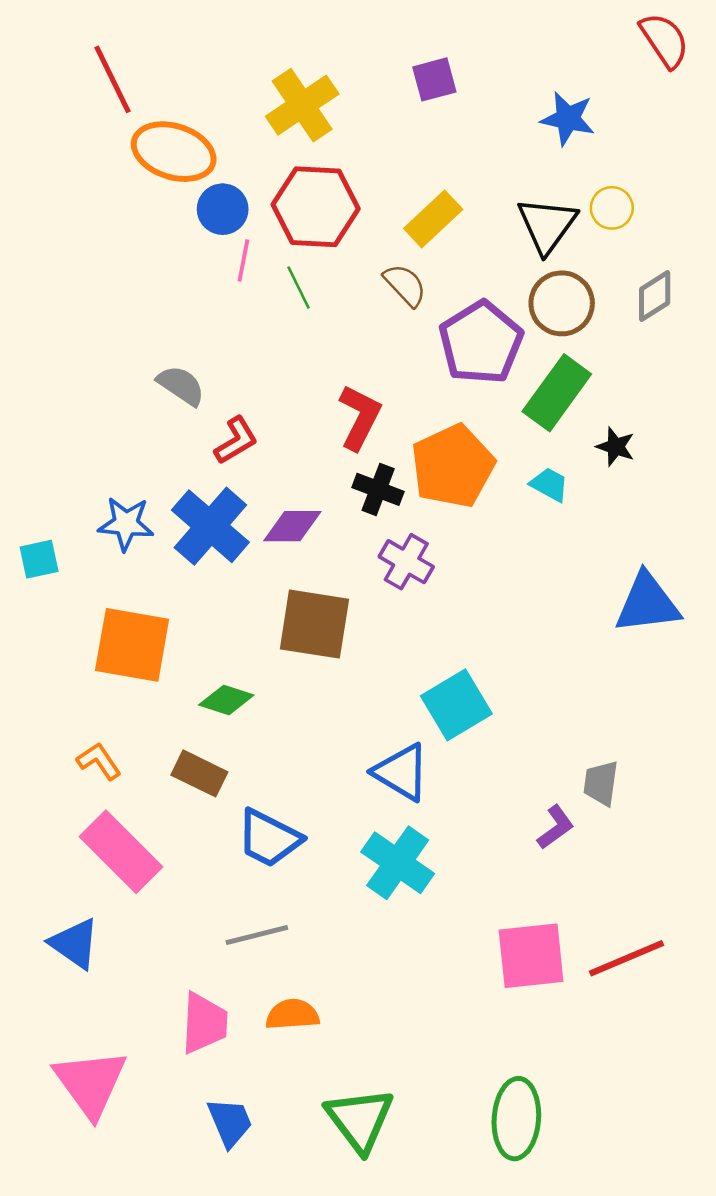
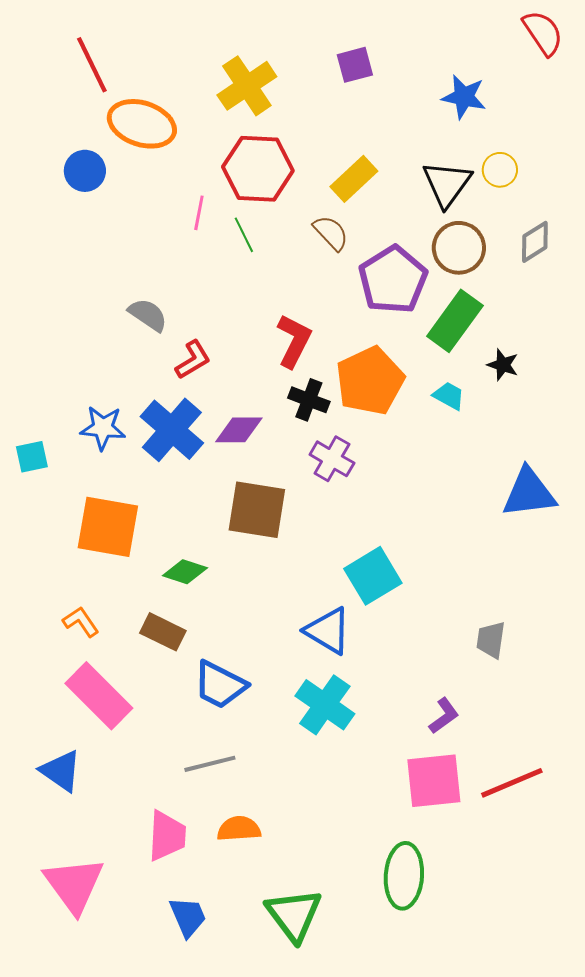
blue circle: (223, 209) -> (85, 171), moved
purple L-shape: (556, 827) -> (444, 716), moved
green ellipse: (516, 1119) -> (404, 876), moved

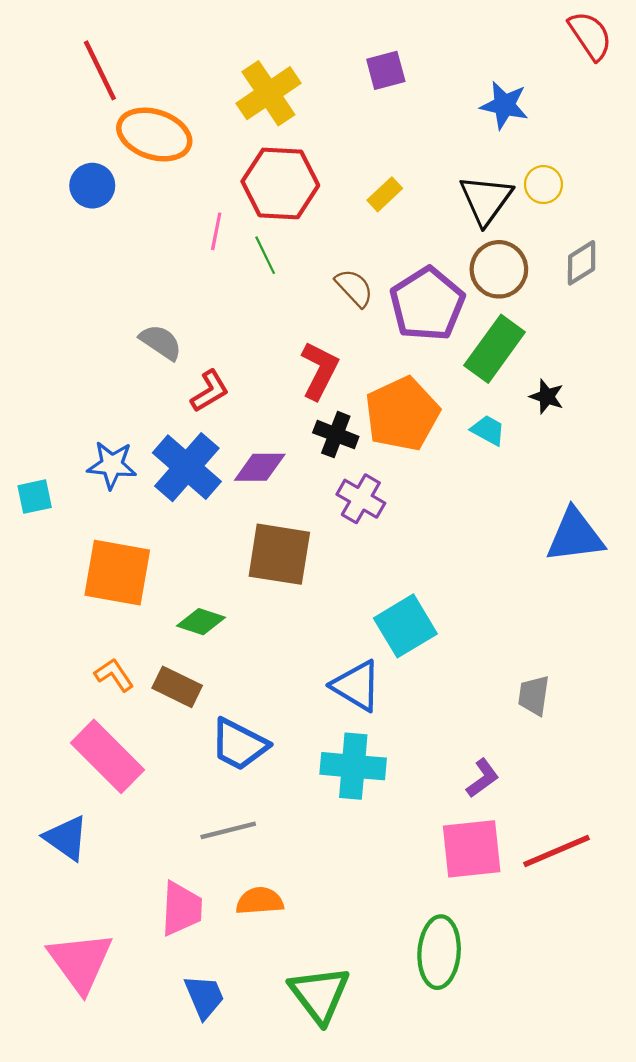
yellow rectangle: (354, 179) -> (385, 194), size x0.7
brown semicircle: (331, 233) -> (354, 288), moved
orange L-shape: (81, 622) -> (114, 675), moved
cyan cross: (325, 705) -> (353, 766), turned -30

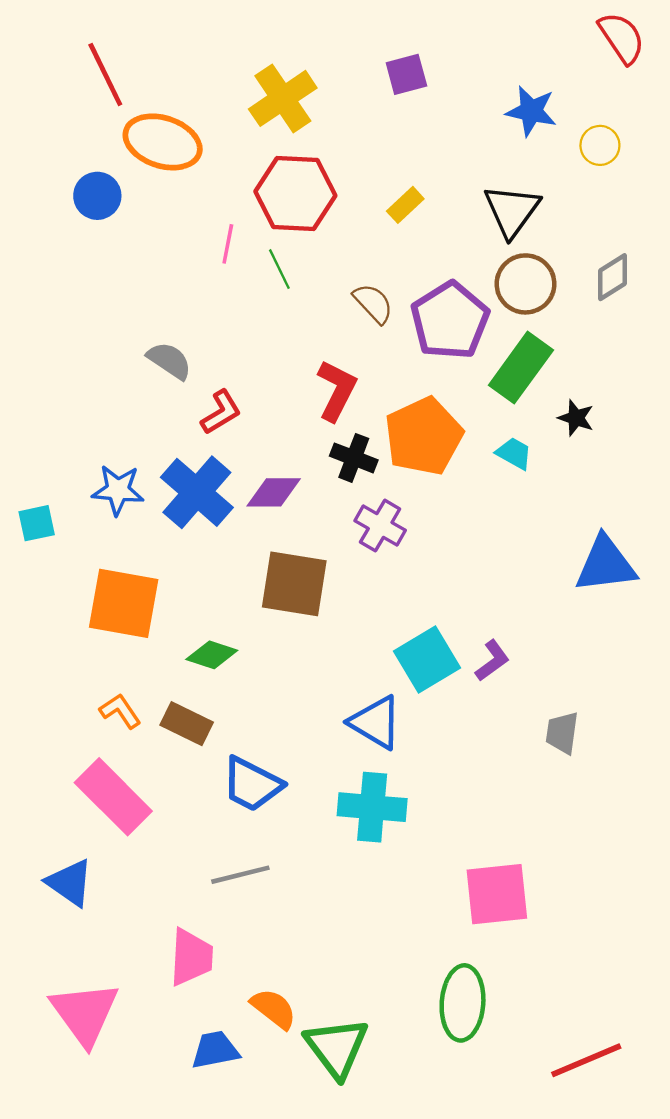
yellow circle: (543, 185) -> (600, 145), moved
purple L-shape: (483, 778) -> (492, 661), moved
red line: (557, 851) -> (586, 1060), moved
orange semicircle: (260, 901) -> (274, 1009), moved, turned 42
blue trapezoid: (204, 997) -> (215, 1050), turned -78

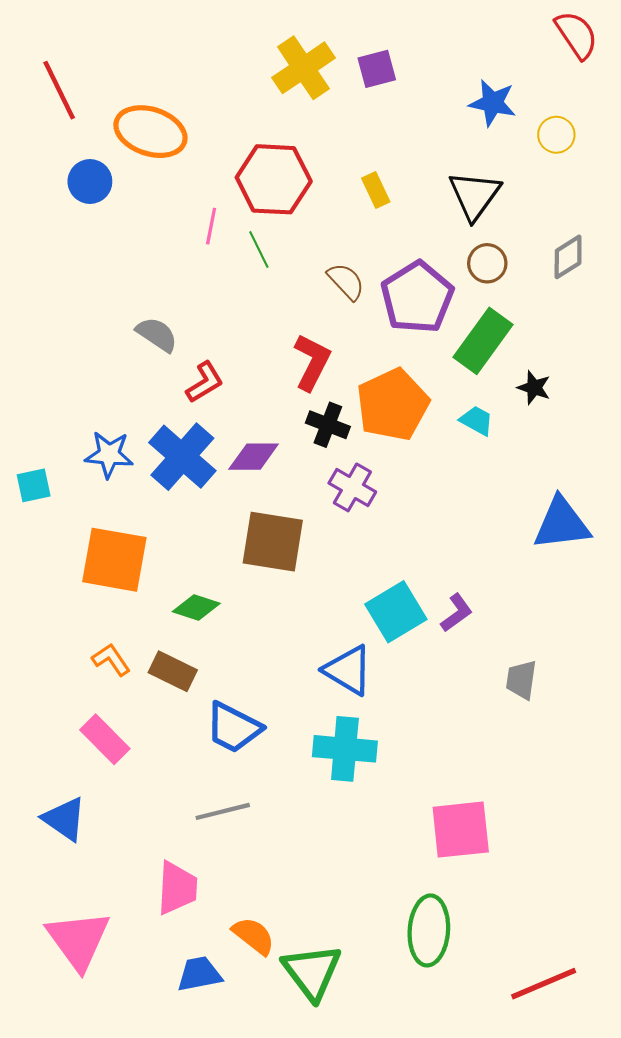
red line: (105, 74) -> (59, 90), moved
yellow cross: (283, 98) -> (303, 68), moved
yellow rectangle: (405, 205) -> (376, 190), turned -72
brown circle: (525, 284) -> (487, 263), size x0.7
pink rectangle: (113, 797) -> (105, 739), size x0.7

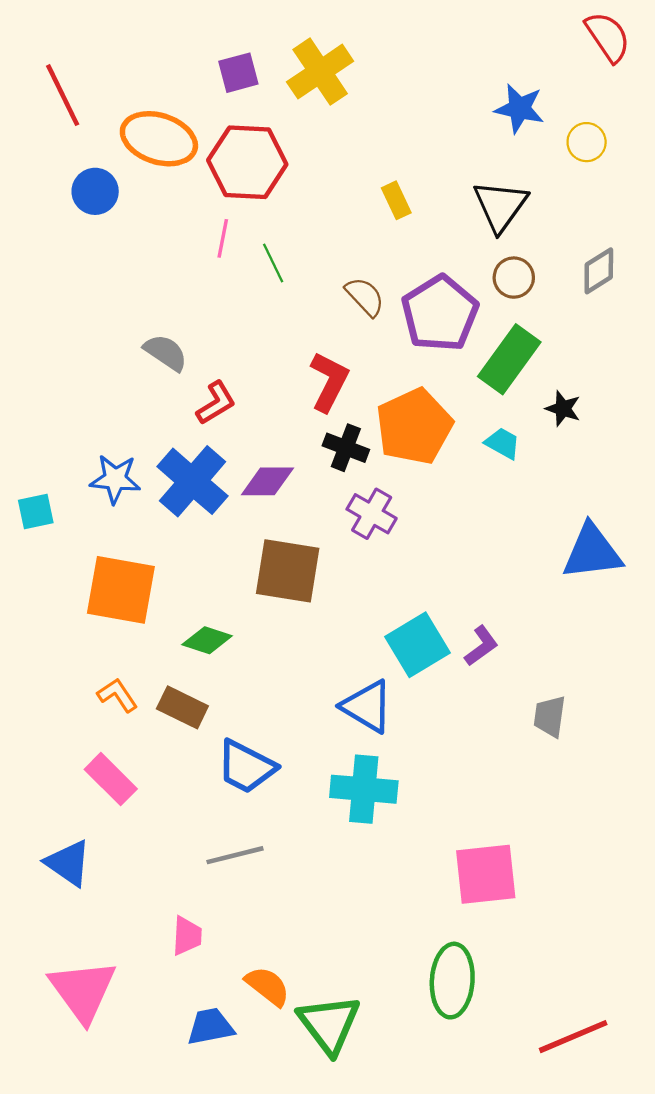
purple square: (377, 69) -> (238, 73), moved
red hexagon: (274, 179) -> (247, 162), moved
pink trapezoid: (177, 888) -> (187, 936), size x0.7

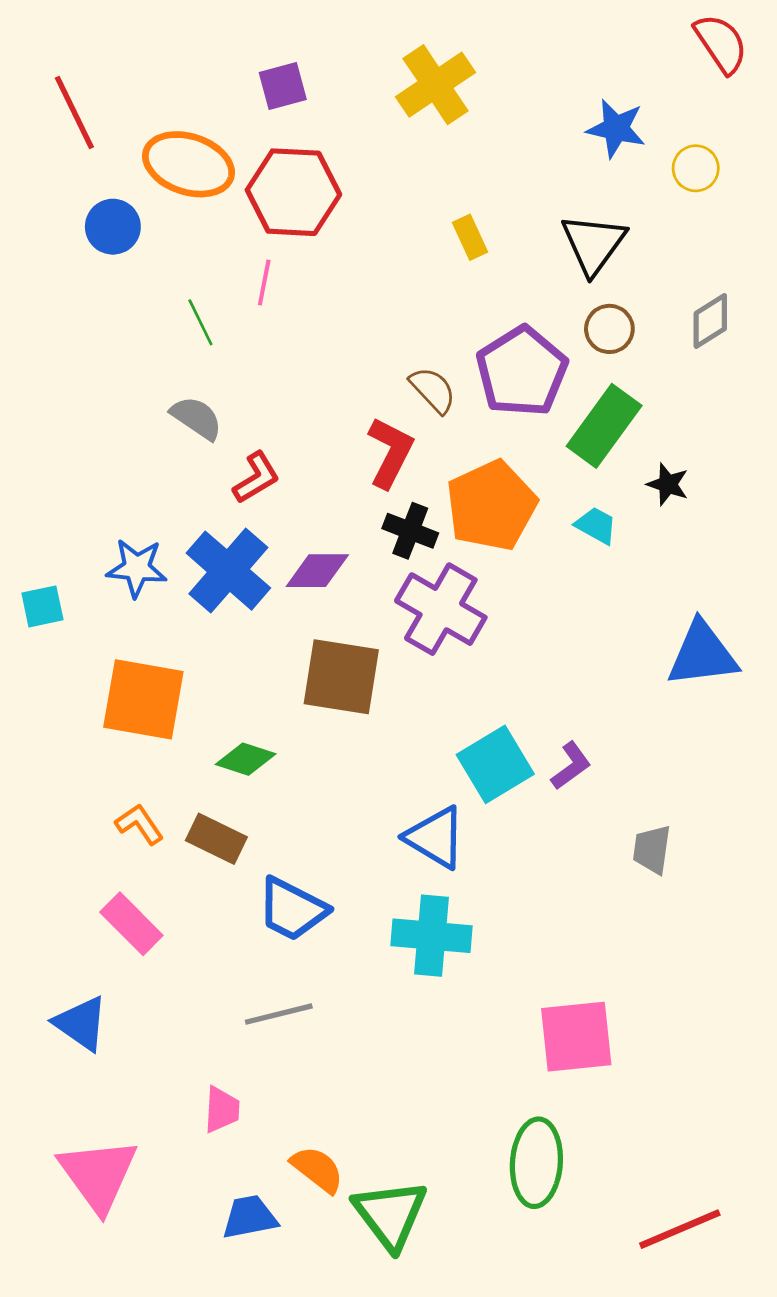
yellow cross: (320, 72) -> (435, 85), moved
green line: (273, 263) -> (200, 322), moved
brown semicircle: (365, 297) -> (433, 390), moved
purple cross: (372, 514) -> (441, 609), size x1.5

